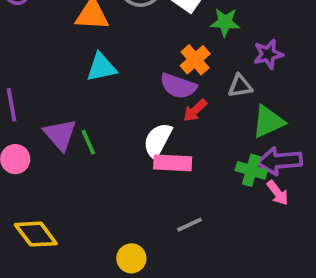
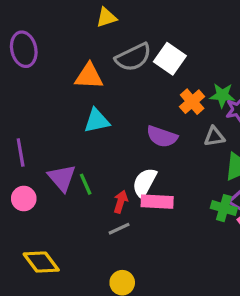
green star: (225, 22) -> (222, 95), moved
orange cross: (195, 60) -> (192, 102), moved
red arrow: (195, 110) -> (121, 202), moved, turned 150
gray line: (189, 225) -> (119, 229), moved

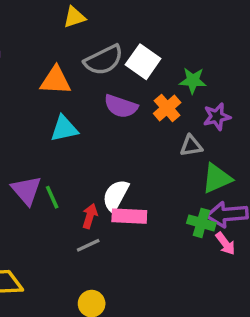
green star: (222, 95) -> (193, 81), moved
purple semicircle: (162, 137) -> (121, 106), moved

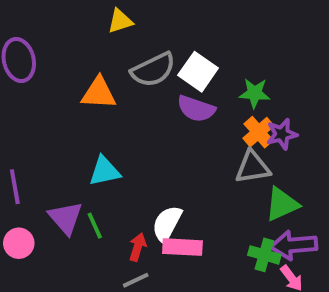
purple semicircle: (121, 106) -> (196, 109), moved
orange cross: (167, 108) -> (258, 132), moved
cyan triangle: (64, 129) -> (105, 171), moved
gray triangle: (191, 146) -> (253, 167), size x1.4

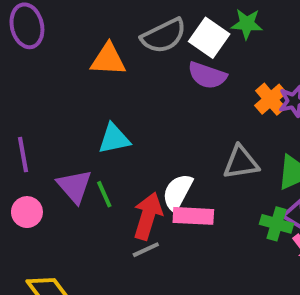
green star: (255, 93) -> (247, 24), moved
gray triangle: (253, 167) -> (241, 163), moved
red arrow: (138, 247) -> (148, 216), size x1.6

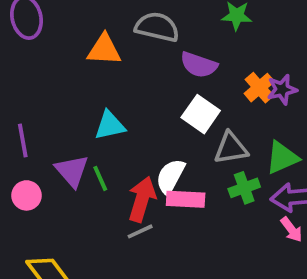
gray semicircle: (164, 36) -> (157, 27), turned -141
white square: (209, 38) -> (201, 114), moved
green cross: (277, 224) -> (244, 188), moved, turned -36

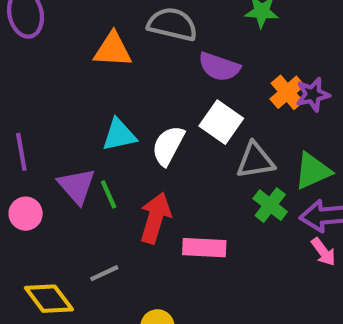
white semicircle: (170, 177) -> (168, 146), moved
green cross: (244, 188) -> (270, 205), turned -32
pink rectangle: (186, 199) -> (204, 248), moved
gray line: (140, 231) -> (104, 273), moved

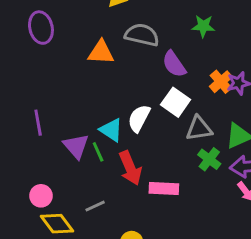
purple semicircle: (219, 67) -> (174, 64), turned 36
cyan triangle: (119, 135) -> (111, 130), moved, turned 45
pink circle: (26, 214) -> (41, 196), moved
red arrow: (155, 218) -> (130, 168), turned 140

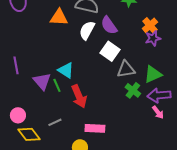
orange cross: (221, 82) -> (150, 25), moved
white semicircle: (139, 118) -> (87, 30), moved
pink rectangle: (164, 188) -> (95, 128), moved

